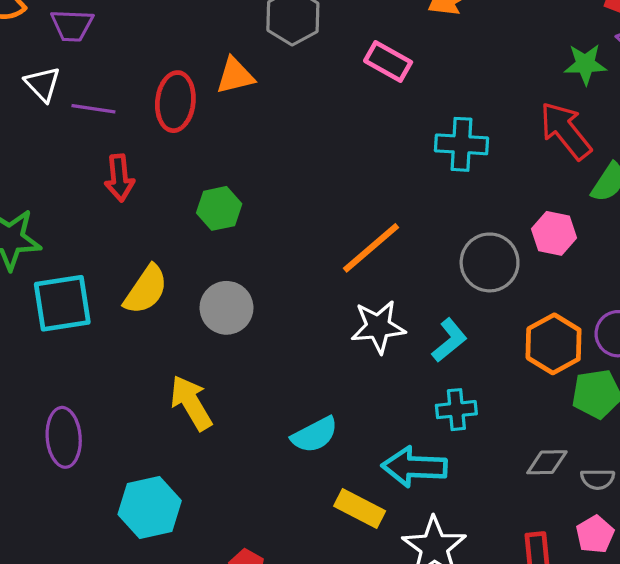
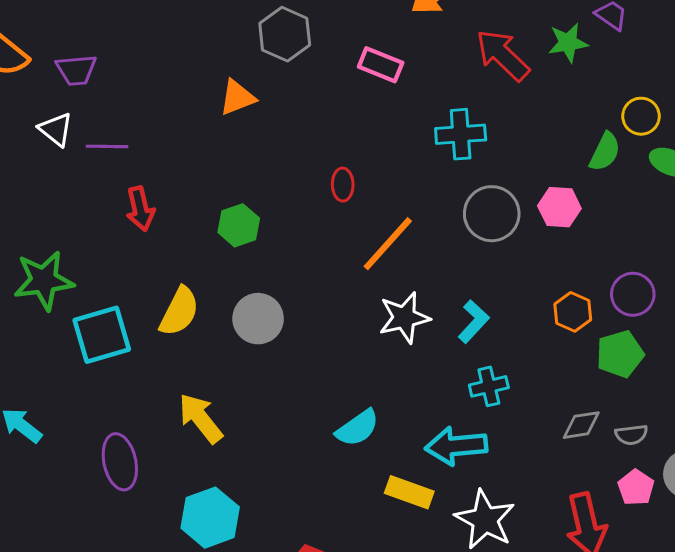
red ellipse: (175, 102) -> (343, 185), moved, size x0.6
red arrow: (566, 131) -> (503, 55), moved
gray circle: (490, 262) -> (492, 214), moved
orange hexagon: (554, 344) -> (573, 312), size x0.7
yellow arrow: (191, 403) -> (201, 418), moved

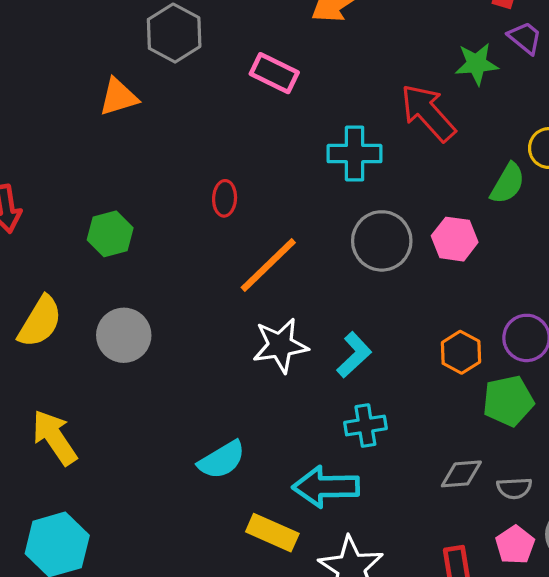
red arrow: (503, 55) -> (428, 113), moved

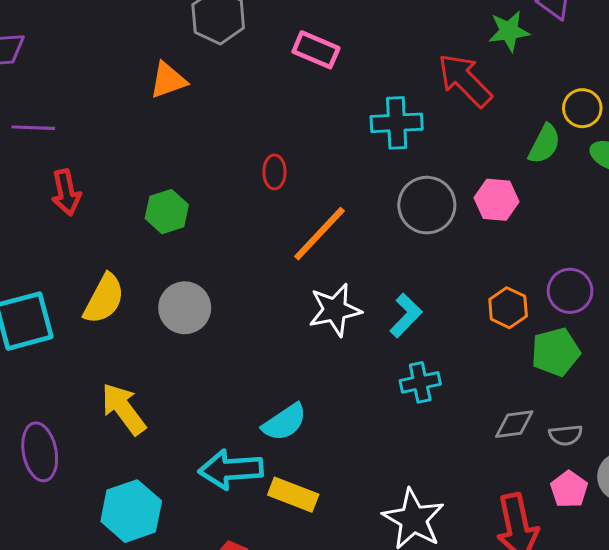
cyan arrow: (326, 487) -> (231, 469), moved
yellow rectangle: (272, 533) -> (293, 495), moved

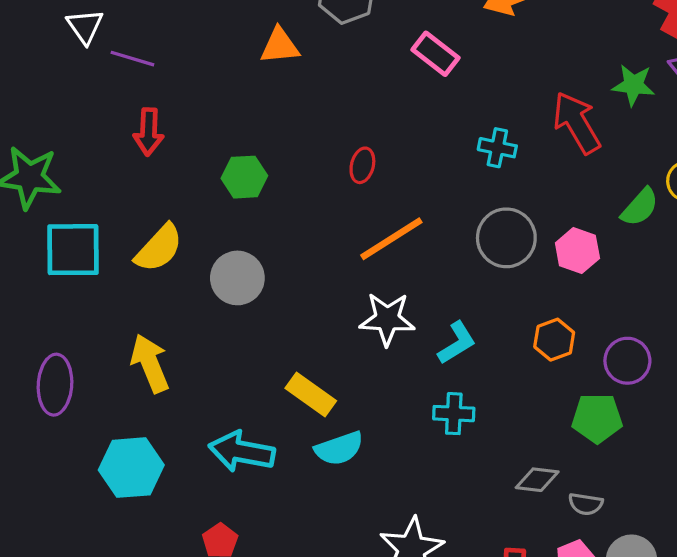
cyan cross: (397, 123) -> (497, 148), size x0.7
orange hexagon: (508, 308) -> (554, 340), moved
cyan semicircle: (284, 422) -> (339, 448), moved
yellow rectangle: (293, 495) -> (311, 395), moved

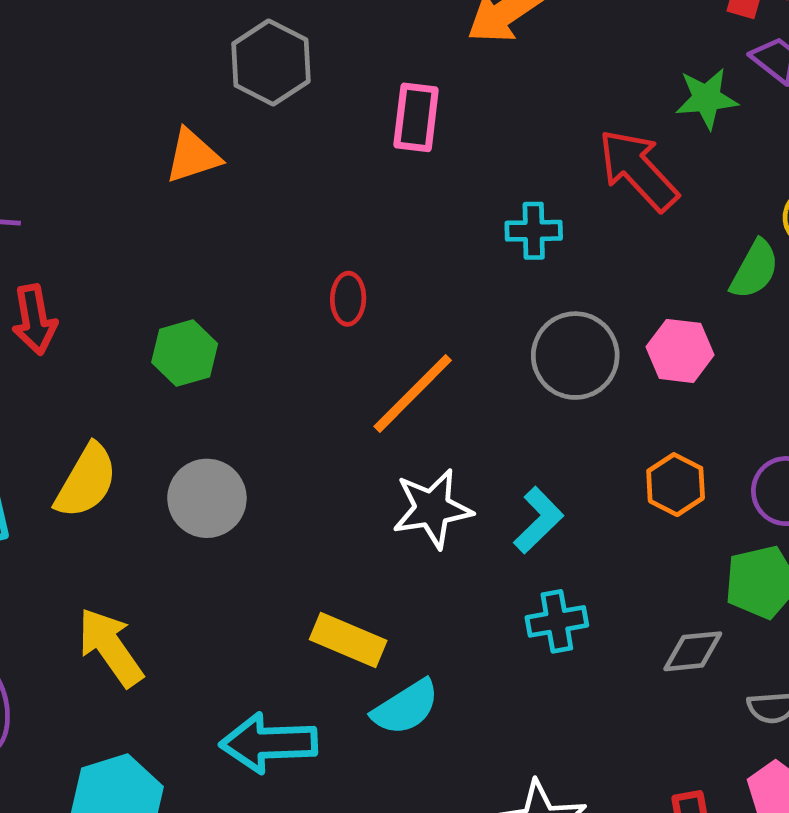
pink rectangle: (435, 54) -> (416, 117), turned 72
gray diamond: (537, 480) -> (693, 651), moved

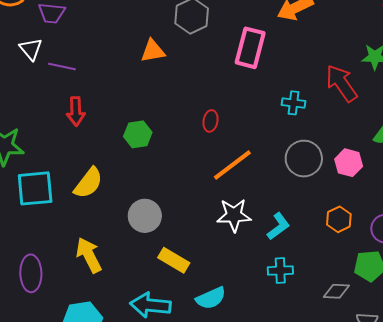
pink rectangle: (416, 117) -> (250, 48), size x1.4
gray circle: (207, 498) -> (145, 216), moved
yellow rectangle: (348, 640) -> (174, 260), moved

